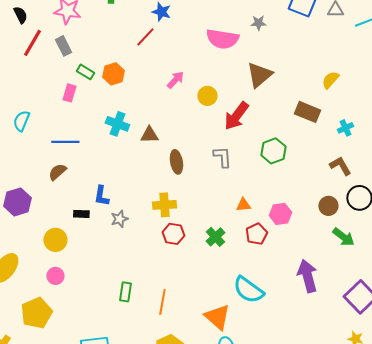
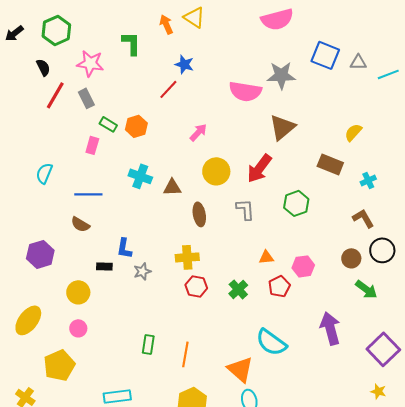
gray star: (258, 23) -> (281, 75), size x1.8
yellow circle: (207, 96) -> (216, 171), moved, size x1.4
brown semicircle: (57, 172) -> (80, 224), turned -108

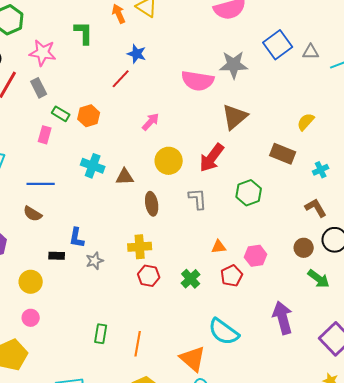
blue square: (325, 55) -> (278, 45), turned 32

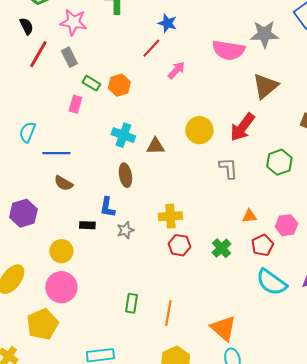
pink arrow: (151, 122) -> (176, 70), moved
blue line: (41, 184) -> (56, 153), moved
brown ellipse: (152, 204) -> (125, 175), moved
pink circle: (31, 318) -> (61, 287), size x1.8
cyan semicircle: (224, 332) -> (271, 282), moved

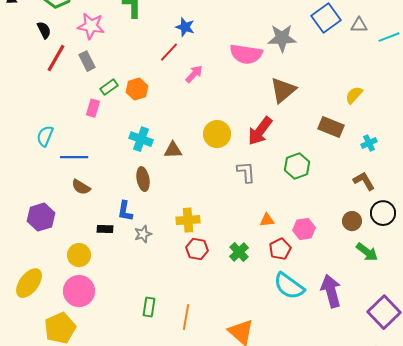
green rectangle: (91, 83) -> (109, 87), turned -66

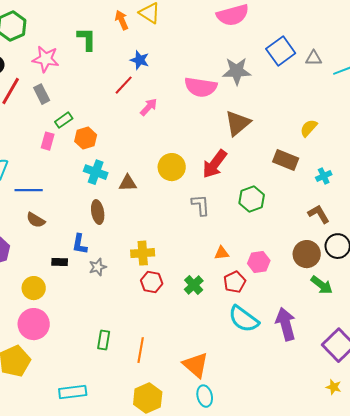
orange hexagon: (137, 89) -> (86, 138), moved
brown circle: (352, 221) -> (307, 254), size x1.4

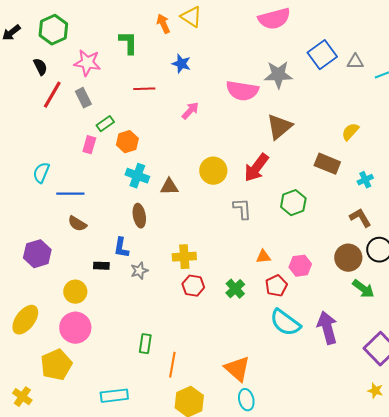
red line: (124, 85) -> (144, 89), moved, turned 45
orange line: (141, 350) -> (172, 365), moved

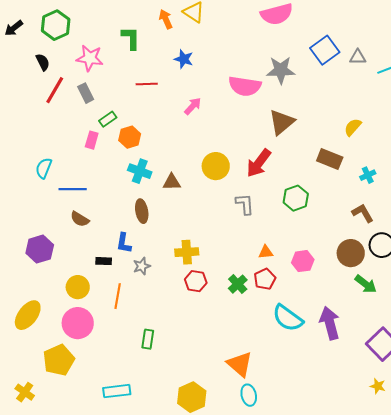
red pentagon: (276, 286) -> (265, 279), moved
orange line: (172, 365) -> (118, 296), moved

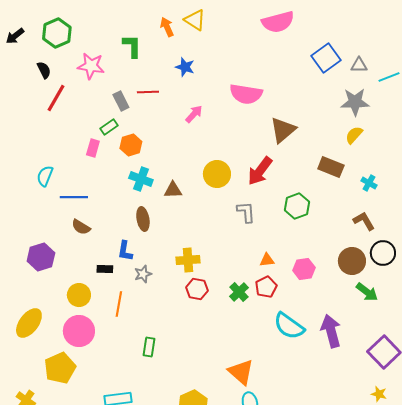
gray star: (281, 70) -> (355, 102), moved
gray rectangle: (86, 93) -> (121, 101), moved
cyan cross: (368, 175) -> (369, 183), turned -35

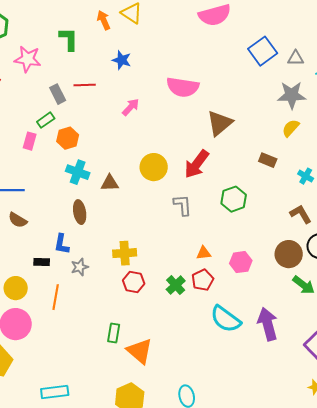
brown rectangle: (331, 167) -> (268, 160), size x0.7
green rectangle: (149, 347) -> (114, 333), moved
orange triangle: (241, 372) -> (140, 351), moved

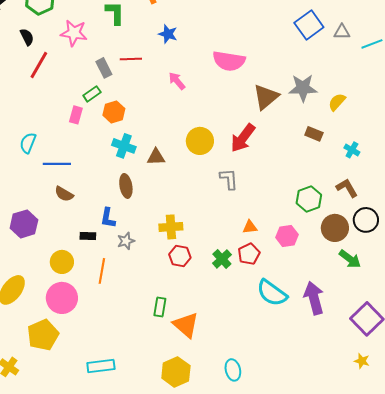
gray star: (292, 95) -> (303, 88), moved
pink arrow: (131, 107) -> (177, 81), turned -84
green hexagon: (234, 199) -> (309, 199), moved

